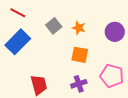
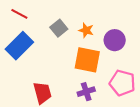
purple circle: (115, 32) -> (115, 40), moved
orange square: (80, 55) -> (87, 60), size x1.4

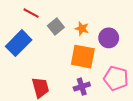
red line: (19, 14) -> (31, 13), moved

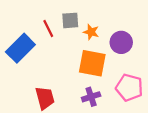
red line: (31, 13) -> (48, 29), moved, turned 35
gray square: (56, 27) -> (70, 20), moved, turned 35

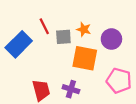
gray square: (70, 20) -> (63, 37), moved
purple cross: (91, 97) -> (71, 89), moved, turned 35

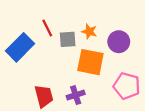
purple cross: (71, 89) -> (76, 95), turned -35

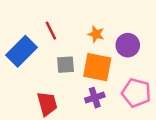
gray square: (68, 39) -> (66, 65), moved
purple cross: (76, 95) -> (95, 98), moved

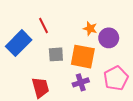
orange star: (96, 34) -> (90, 29), moved
pink pentagon: (136, 93) -> (116, 78), turned 30

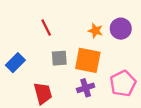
purple circle: (109, 38) -> (121, 29), moved
blue rectangle: (19, 43) -> (15, 63), moved, size x0.7

